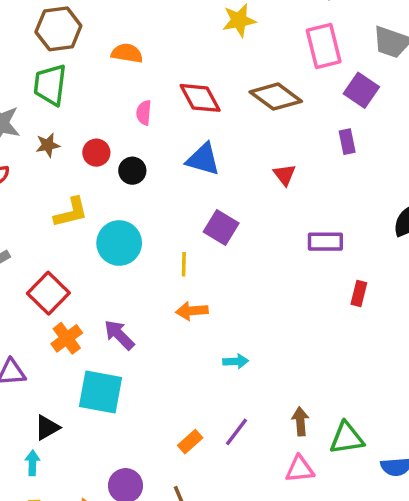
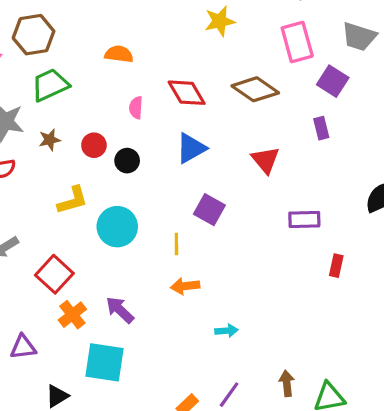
brown hexagon: (58, 29) -> (34, 35), moved
green trapezoid: (50, 85) -> (50, 85), turned 60
blue triangle: (203, 159) -> (191, 148), turned -44
red triangle: (285, 175) -> (265, 160), size x1.4

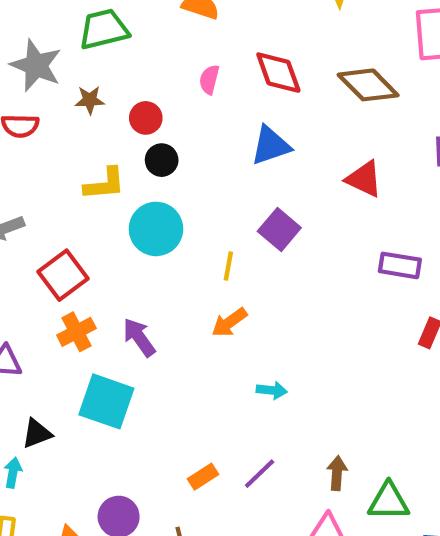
red triangle: (265, 160) -> (364, 179), turned -36
black circle: (127, 161) -> (162, 160), moved
orange arrow: (185, 286) -> (229, 322), turned -40

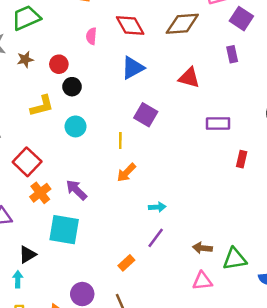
brown diamond: (368, 85) -> (182, 24), turned -40
cyan circle: (156, 229) -> (76, 126), size x0.7
brown arrow: (337, 473) -> (202, 248), turned -78
purple line: (260, 474) -> (156, 238), moved

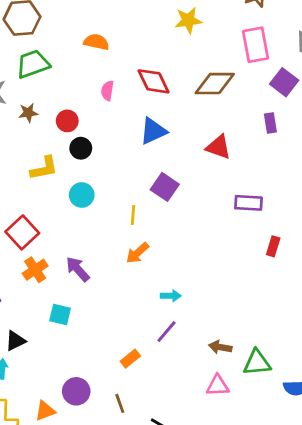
cyan square: (64, 230) -> (60, 315), size x0.6

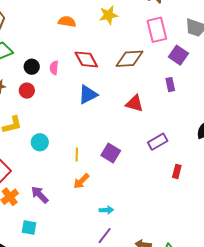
orange semicircle: (96, 42) -> (67, 22), moved
black circle: (81, 148) -> (32, 67), moved
purple square: (165, 187) -> (111, 153), moved
purple rectangle: (248, 203) -> (158, 142), turned -30

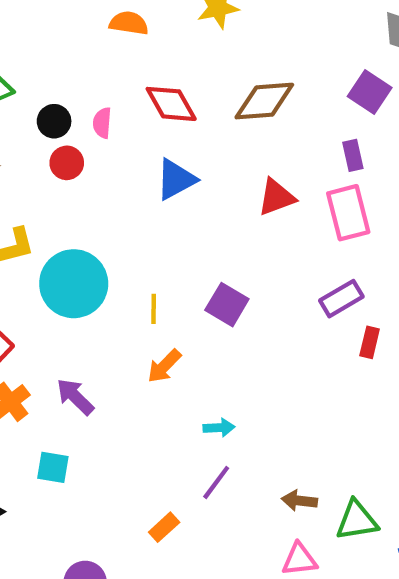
pink rectangle: (157, 30) -> (348, 213), moved
red circle: (27, 91) -> (67, 163), moved
red triangle: (134, 103) -> (276, 197), turned -36
cyan circle: (40, 142) -> (74, 284), size x1.8
purple rectangle: (158, 142) -> (341, 299), moved

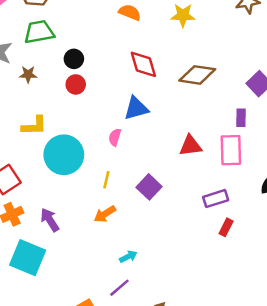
pink semicircle: (102, 123) -> (115, 137), moved
red triangle: (276, 197) -> (190, 146), moved
cyan arrow: (219, 428) -> (128, 257), turned -36
cyan square: (53, 467) -> (28, 258), size x1.8

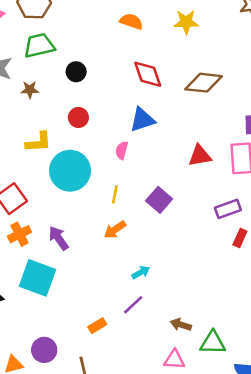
red circle: (76, 84) -> (78, 117), moved

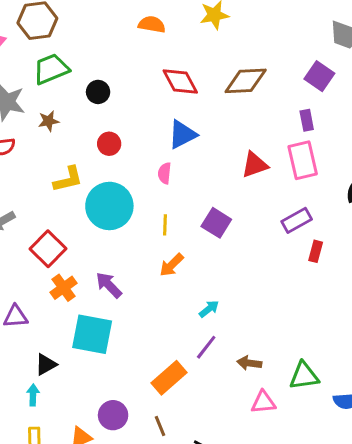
brown arrow: (181, 325) -> (249, 363), moved
orange rectangle: (97, 326) -> (169, 378), size x1.6

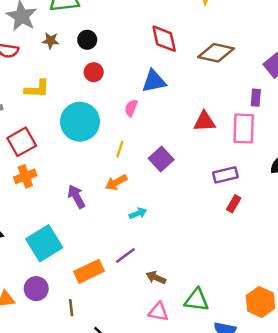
black circle: (98, 92) -> (87, 40), moved
yellow L-shape: (68, 179) -> (37, 89), moved
purple arrow: (109, 285) -> (76, 197), moved
cyan arrow: (209, 309) -> (138, 213), moved
cyan square: (92, 334) -> (44, 243), moved, turned 32

